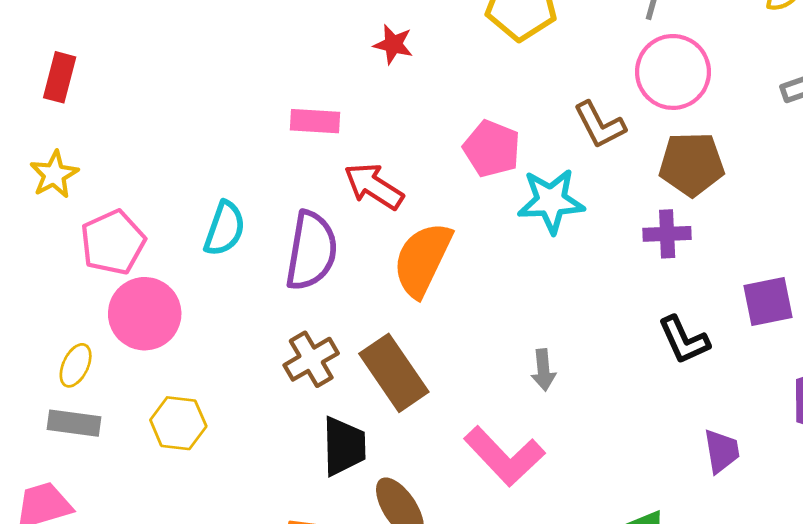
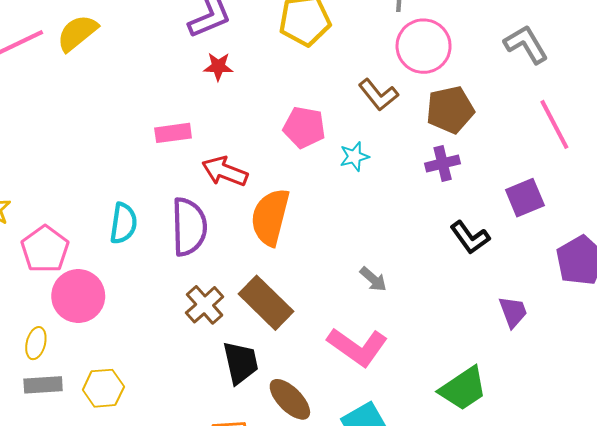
cyan star: (551, 201) -> (354, 157), size x0.6
gray arrow: (543, 370) -> (373, 279), turned -32
yellow hexagon: (178, 423) -> (103, 388), moved

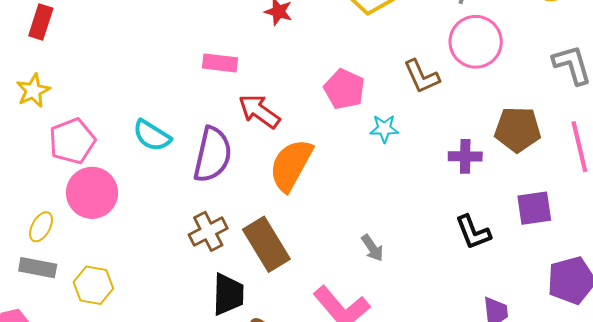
brown pentagon: (450, 110) -> (518, 129), moved
cyan semicircle: (123, 223) -> (152, 136), turned 99

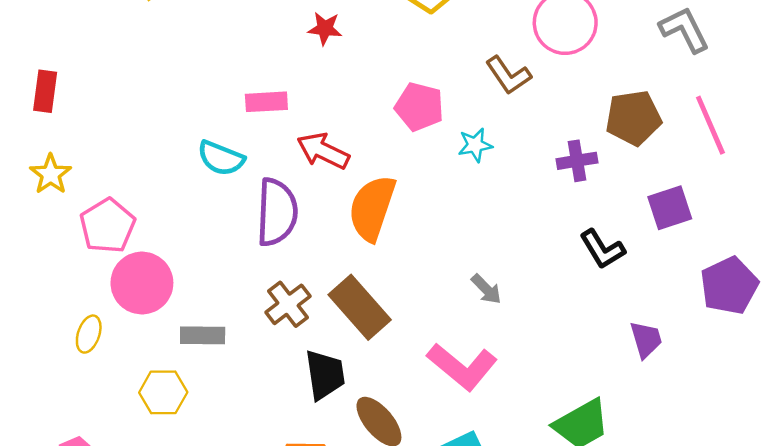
cyan semicircle: (152, 136) -> (221, 158), moved
gray rectangle: (38, 268) -> (203, 335), moved

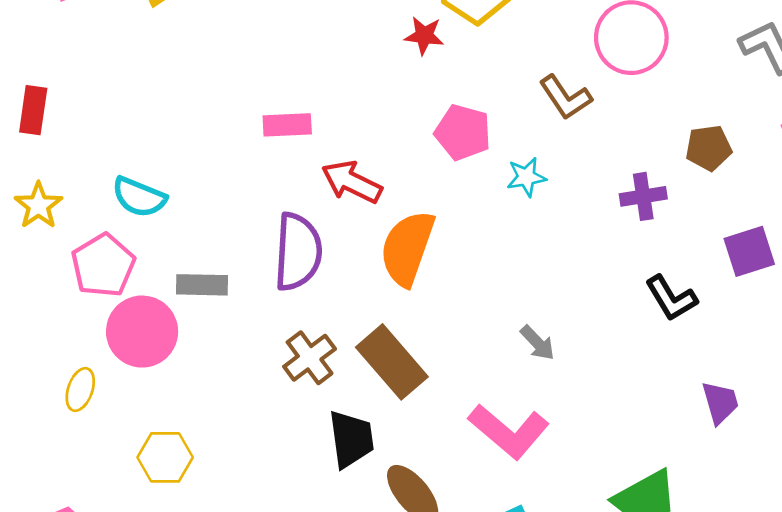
red star: (325, 28) -> (424, 36), moved
brown pentagon: (633, 118) -> (709, 148), size x0.7
cyan semicircle: (221, 158) -> (139, 197), moved
gray rectangle: (203, 335) -> (202, 285), moved

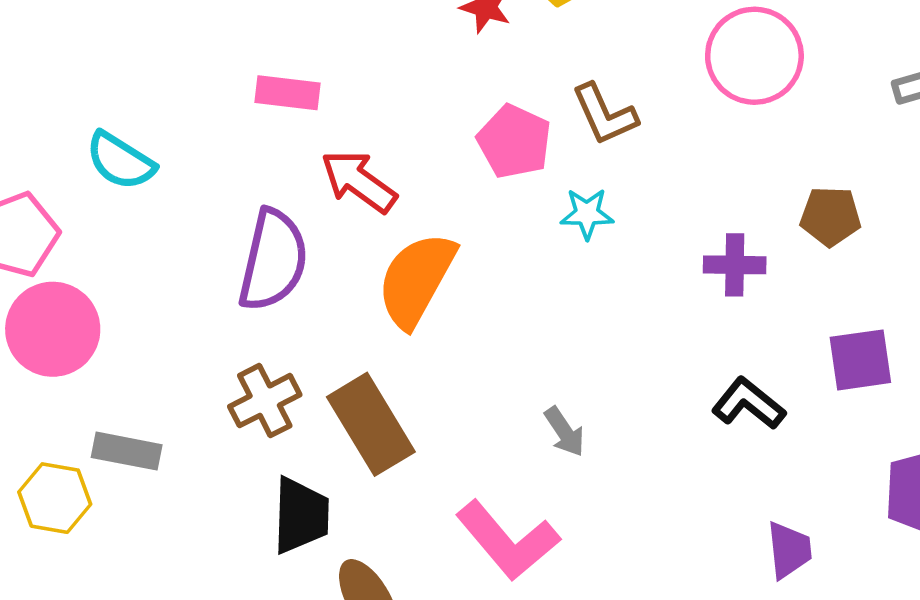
brown L-shape: (565, 97) -> (605, 114), moved
cyan semicircle: (139, 197) -> (120, 161), moved
gray rectangle: (202, 285) -> (127, 451), moved
black L-shape: (671, 298) -> (748, 404), turned 150

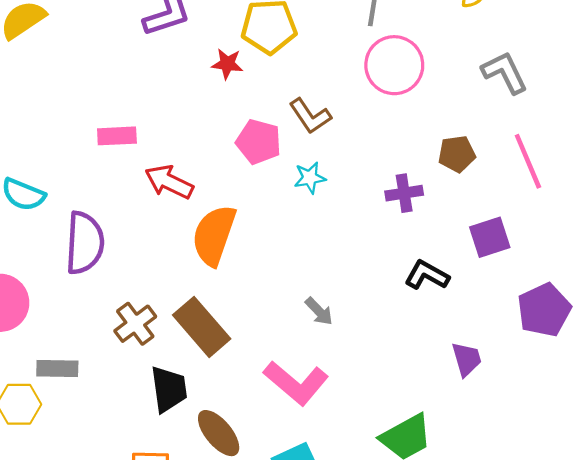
purple semicircle: (273, 260) -> (85, 243), moved

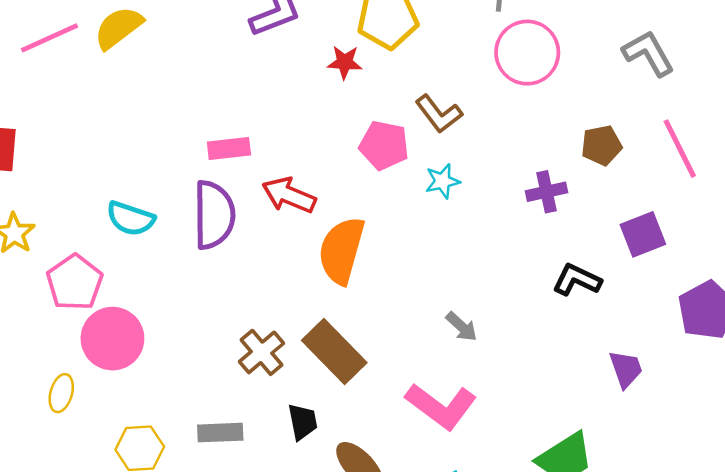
purple semicircle: (85, 243) -> (214, 215), moved
gray rectangle: (57, 368) -> (220, 433), moved
black trapezoid: (169, 389) -> (303, 422), size x0.7

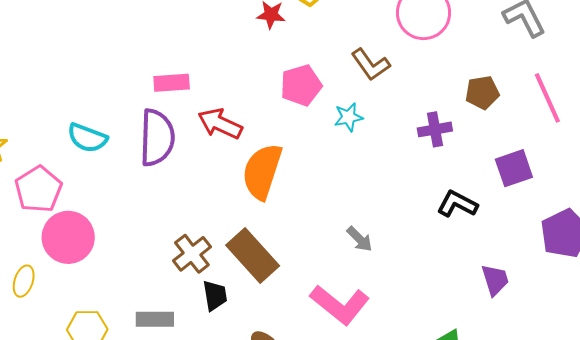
brown L-shape: (439, 114) -> (371, 65), moved
pink pentagon: (384, 145) -> (301, 85), turned -30
black trapezoid: (303, 422) -> (215, 295), moved

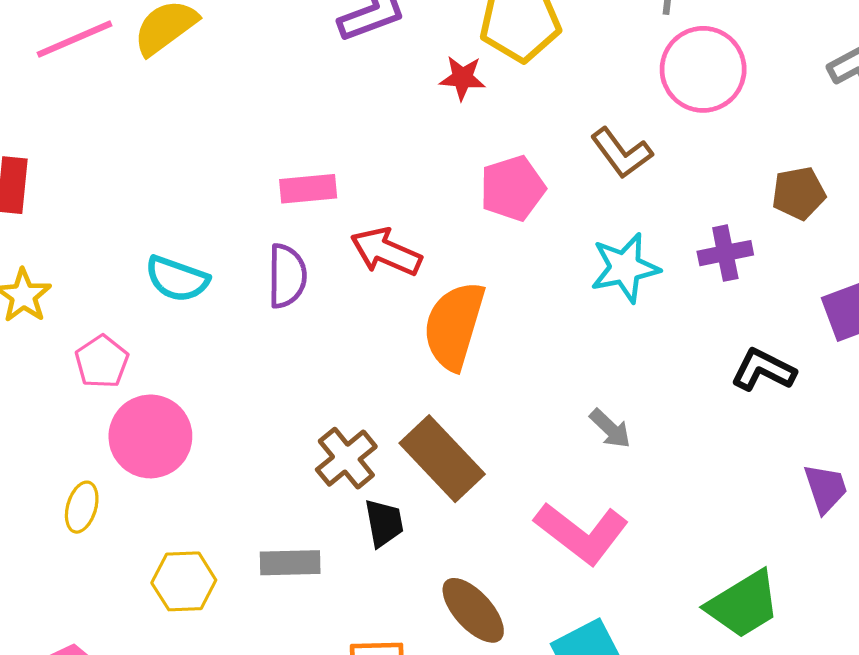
cyan star: (349, 117) -> (625, 268), moved, size x1.5
purple semicircle: (157, 138) -> (287, 276), size x0.7
pink pentagon: (38, 189) -> (102, 362), size x0.7

